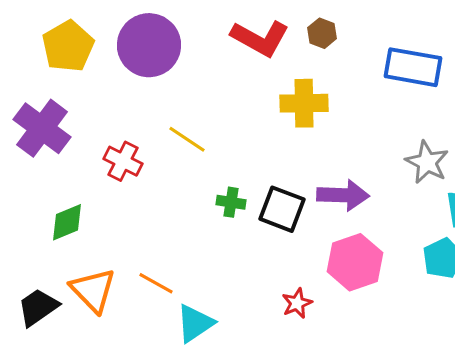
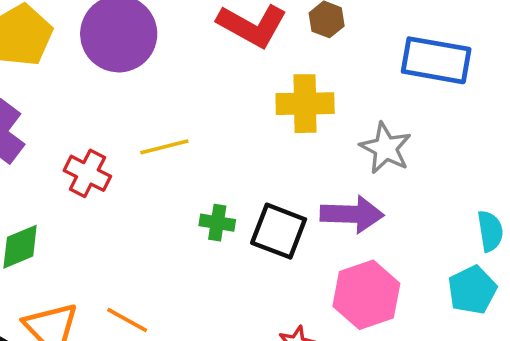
yellow line: (187, 139) -> (164, 147), turned -48
gray star: (427, 162) -> (386, 148), moved

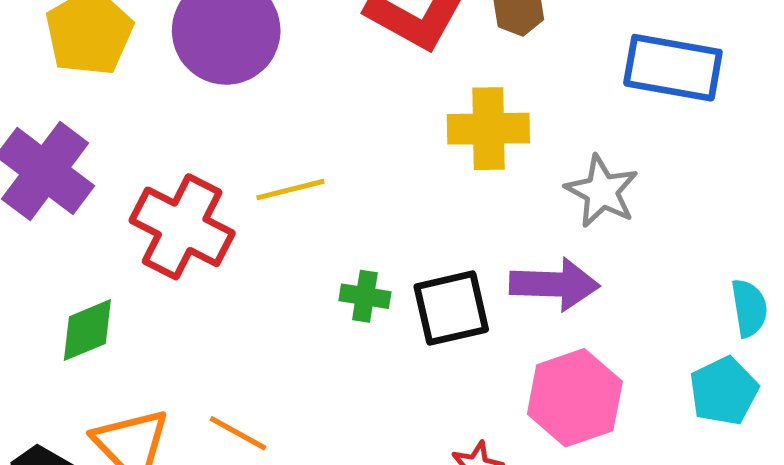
red cross: (87, 173) -> (182, 227), size x1.5
black square: (279, 231) -> (451, 308), turned -34

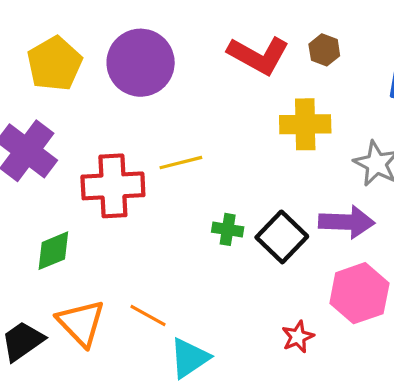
red cross: (182, 227) -> (113, 186), turned -30
black square: (451, 308) -> (282, 237), turned -33

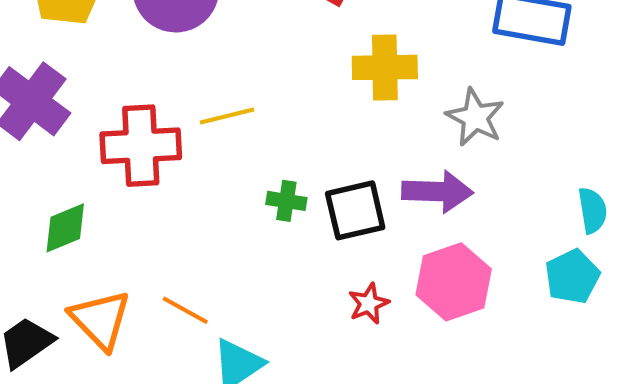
black square: (282, 237) -> (355, 210), turned 33
red star: (298, 337) -> (369, 303), moved

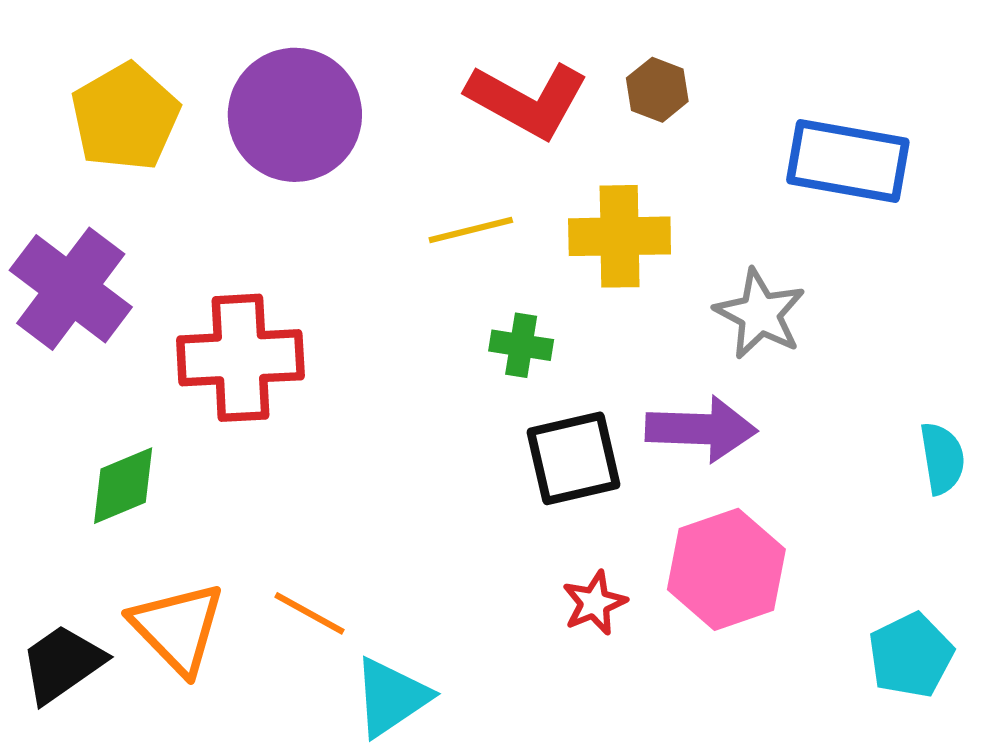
yellow line: (227, 116) -> (471, 230), moved
green cross: (286, 201) -> (521, 345), moved
cyan pentagon: (572, 276) -> (911, 655), moved

